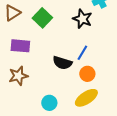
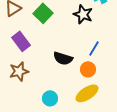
purple rectangle: (20, 46) -> (21, 41), turned 48
blue line: (82, 53) -> (94, 48), moved

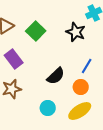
black semicircle: (63, 58) -> (56, 76), turned -60
cyan circle: (50, 98) -> (48, 108), moved

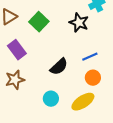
blue line: (87, 66) -> (90, 57), turned 35
orange circle: (81, 87) -> (93, 78), moved

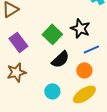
green square: (39, 22) -> (52, 34), moved
black star: (79, 23) -> (80, 28), moved
orange circle: (93, 78) -> (84, 70), moved

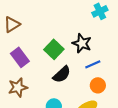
orange circle: (84, 70) -> (98, 85), moved

